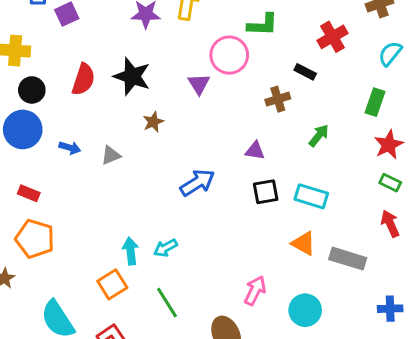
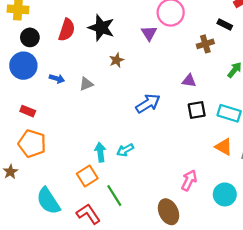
green line: (167, 303) -> (114, 196), moved

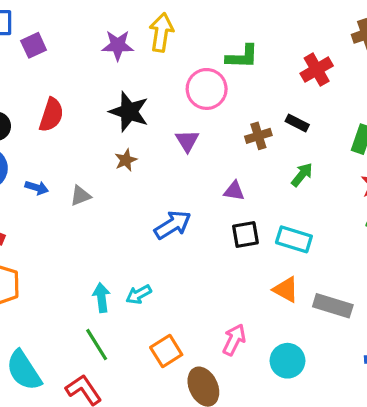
black rectangle: (225, 24) -> (297, 123), moved
black star: (101, 28) -> (129, 112), moved
purple triangle: (149, 33) -> (187, 141), moved
orange square: (87, 176) -> (166, 351), moved
green line: (114, 196) -> (97, 345), moved

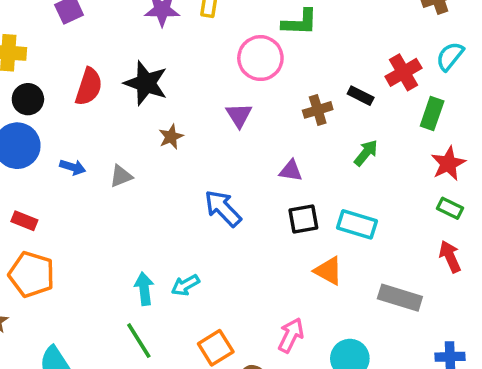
red cross: (317, 70) -> (403, 72), moved
black star: (129, 112) -> (146, 83), moved
blue arrow: (173, 225) -> (223, 208), turned -102
orange triangle: (286, 290) -> (328, 271), moved

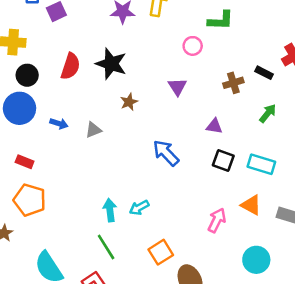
pink circle: (260, 58) -> (193, 46), size x0.6
black square: (303, 219) -> (223, 160), turned 30
orange triangle: (328, 271) -> (251, 205), moved
pink arrow: (291, 335) -> (217, 220), moved

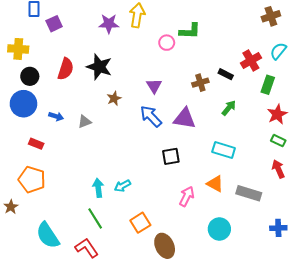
pink circle: (193, 46) -> (167, 43), moved
purple triangle: (214, 126) -> (185, 118), size x1.6
blue arrow: (166, 153) -> (151, 116), moved
black square: (223, 160) -> (171, 156), moved, turned -30
red rectangle: (25, 162) -> (36, 144), moved

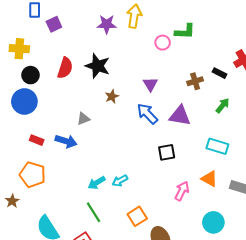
blue arrow: (56, 116) -> (66, 141), moved, size x1.5
cyan arrow: (98, 188) -> (97, 183), turned -114

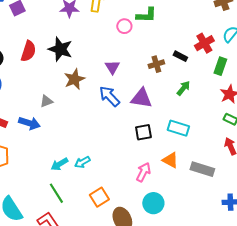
brown star: (112, 96) -> (74, 79), size x1.5
black square: (167, 152) -> (143, 132), moved
cyan circle: (213, 222) -> (153, 203), moved

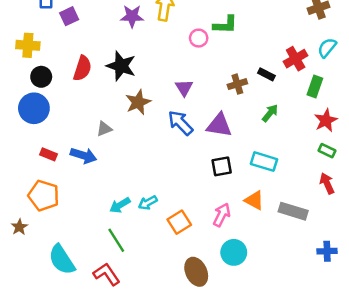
orange square: (99, 197) -> (179, 222), moved

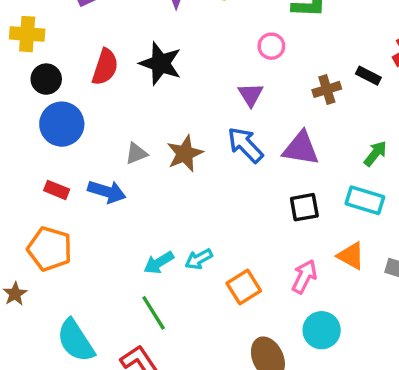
pink circle: (199, 38) -> (271, 46), moved
brown star: (138, 102) -> (185, 154), moved
blue circle: (34, 108) -> (62, 124), moved
green arrow: (270, 113) -> (375, 154), moved

